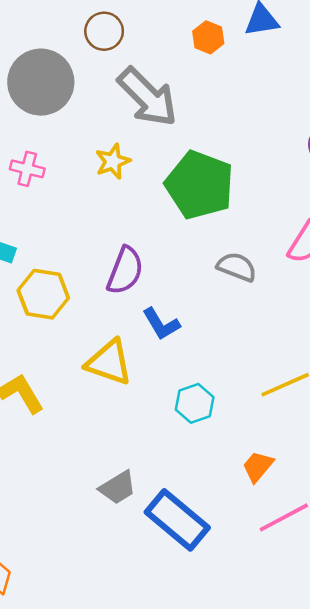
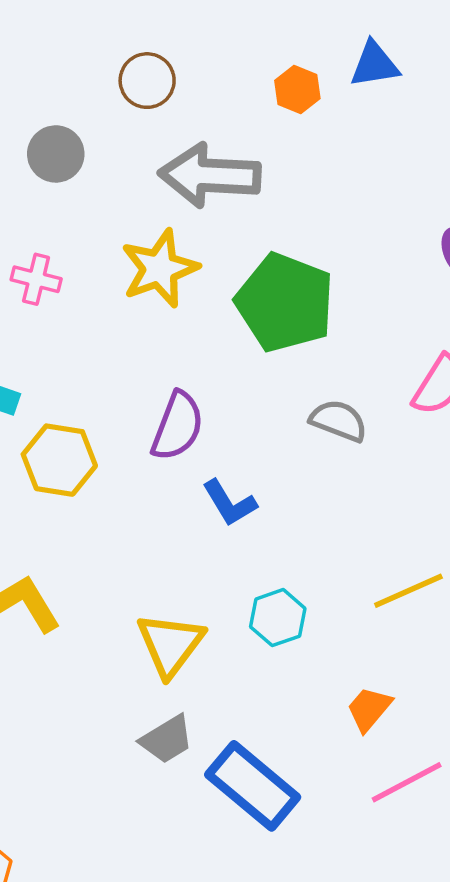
gray circle: (41, 82) -> (56, 154), size x0.6
gray arrow: (147, 97) -> (210, 175), turned 138
yellow star: (113, 161) -> (160, 269), size x1.5
yellow triangle: (109, 362) -> (170, 644), moved, turned 48

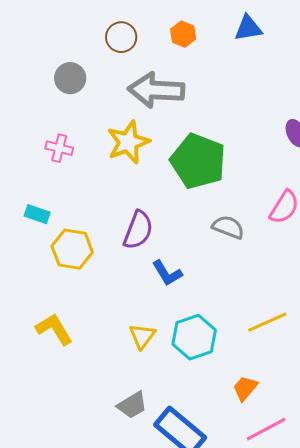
orange hexagon: (297, 90) -> (183, 34), moved
cyan hexagon: (278, 618) -> (194, 337), size x1.4
yellow triangle: (170, 644) -> (142, 336), moved, size x0.7

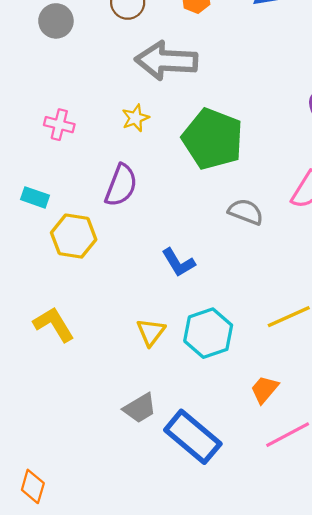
gray circle: (70, 78) -> (56, 21), moved
yellow star: (128, 142) -> (135, 118), size x0.6
purple semicircle: (138, 230) -> (121, 185), moved

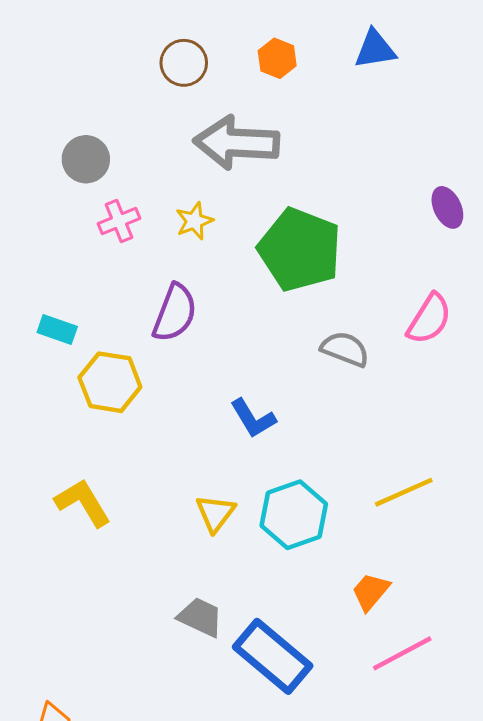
gray circle: (56, 21) -> (86, 159), moved
pink cross: (59, 125) -> (119, 221), moved, turned -36
gray trapezoid: (140, 408) -> (200, 617), turned -124

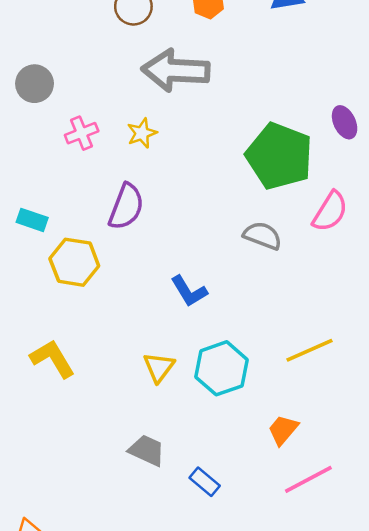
gray circle: (86, 159) -> (35, 84), moved
green pentagon: (300, 250) -> (279, 156), moved
blue rectangle: (273, 656) -> (205, 482), size x0.5

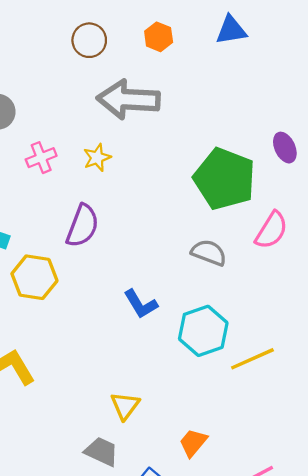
yellow triangle: (159, 367) -> (125, 406), moved
cyan hexagon: (221, 368) -> (203, 331), moved
orange trapezoid: (283, 430) -> (193, 443), moved

